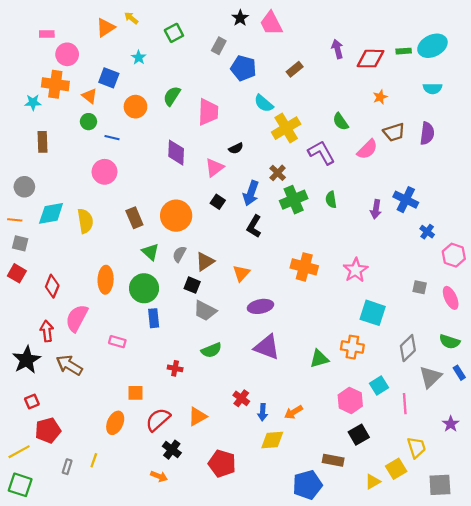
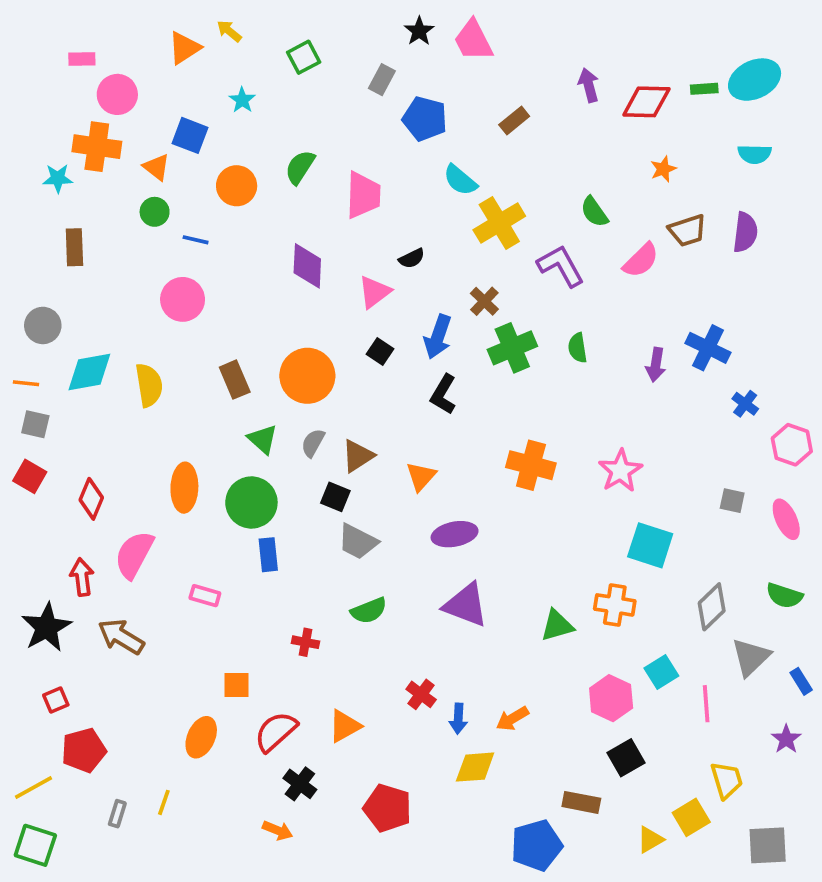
blue rectangle: (459, 373) -> (801, 681), moved

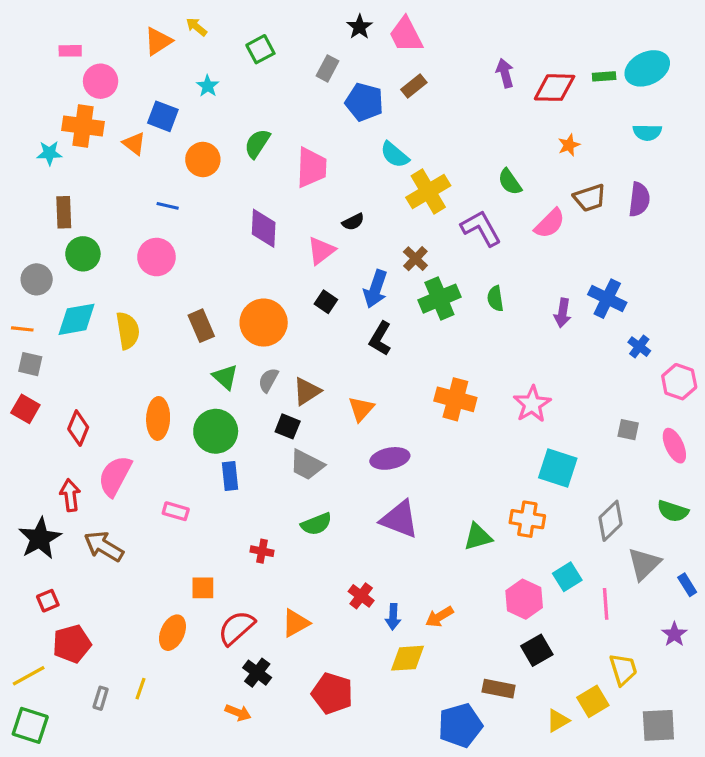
brown rectangle: (514, 121) -> (414, 86), moved
green circle: (155, 212) -> (83, 254), moved, size x1.4

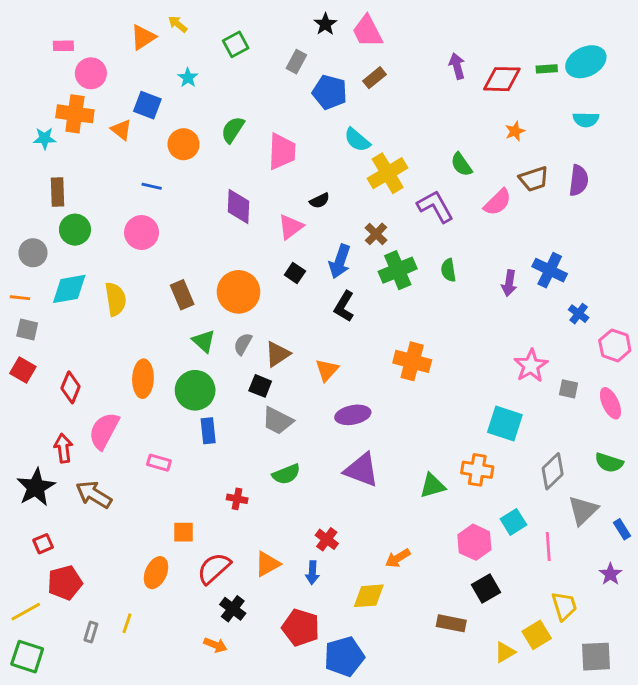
pink star: (532, 404) -> (531, 366), moved
blue arrow: (393, 617) -> (312, 573), moved
blue pentagon: (460, 725) -> (344, 657), moved

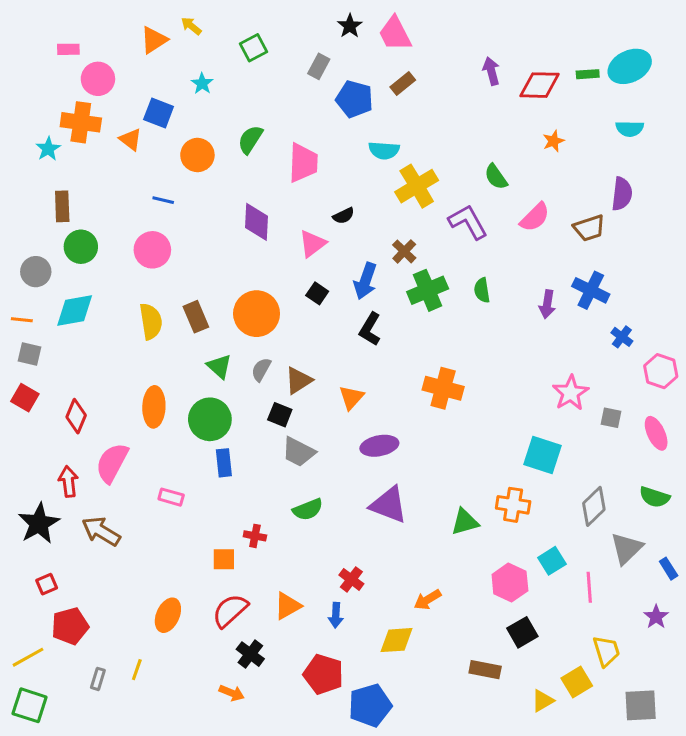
cyan star: (45, 138) -> (48, 149), turned -30
cyan semicircle: (357, 140) -> (384, 150), turned -36
brown trapezoid: (534, 179) -> (589, 228), moved
yellow semicircle: (115, 299) -> (151, 321), moved
orange square: (184, 532) -> (224, 559), moved

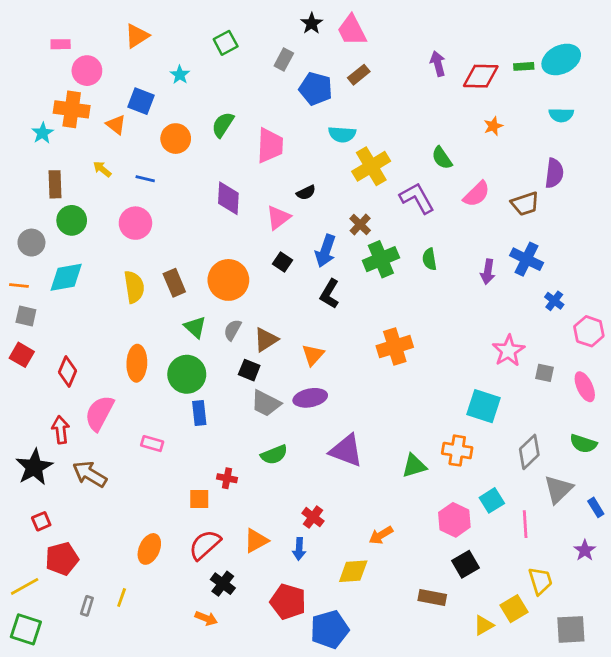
yellow arrow: (191, 26) -> (102, 169), moved
orange cross: (443, 388) -> (395, 347), turned -32
purple ellipse: (379, 446) -> (310, 398), moved

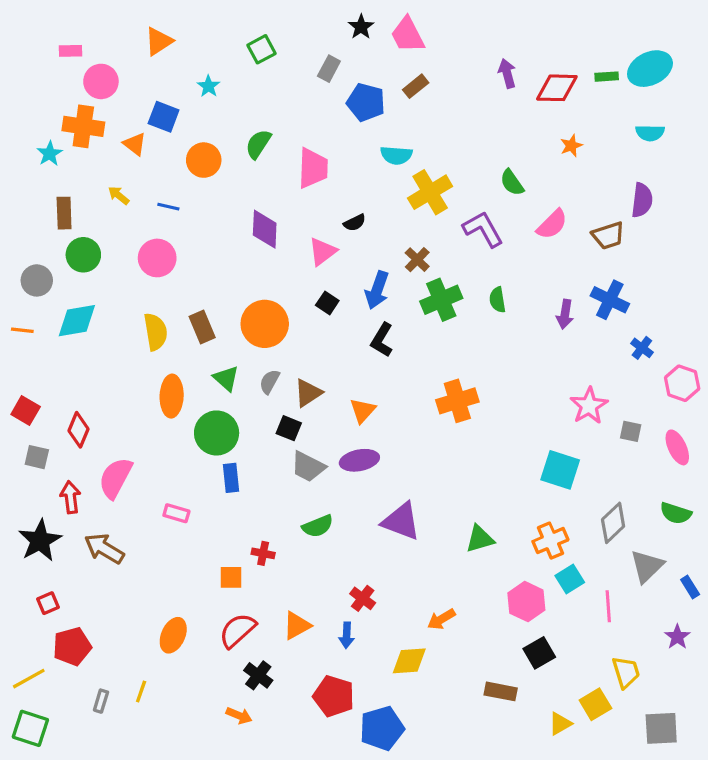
gray square: (26, 316) -> (37, 457), moved
orange ellipse: (137, 363) -> (172, 396), moved
orange cross: (457, 451) -> (550, 541), moved, turned -32

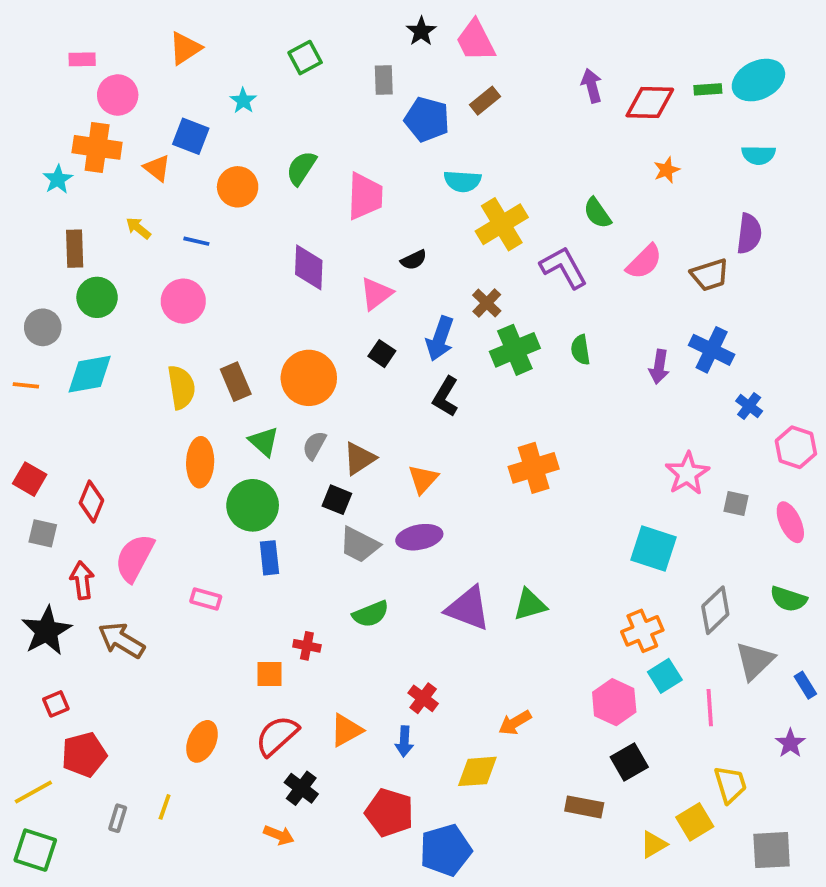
gray rectangle: (329, 69) -> (384, 80), turned -30
green triangle: (480, 539) -> (530, 605), moved

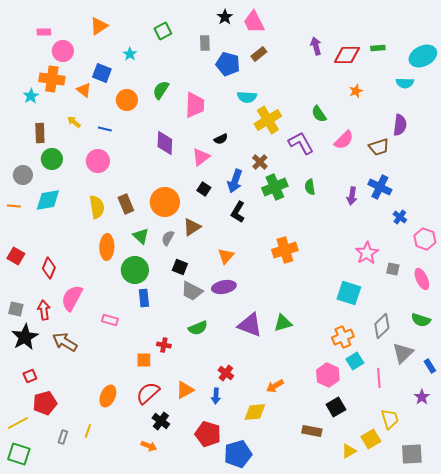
cyan ellipse: (758, 80) -> (423, 56), moved
brown triangle: (359, 458) -> (192, 227), moved
gray square: (43, 533) -> (16, 309), moved

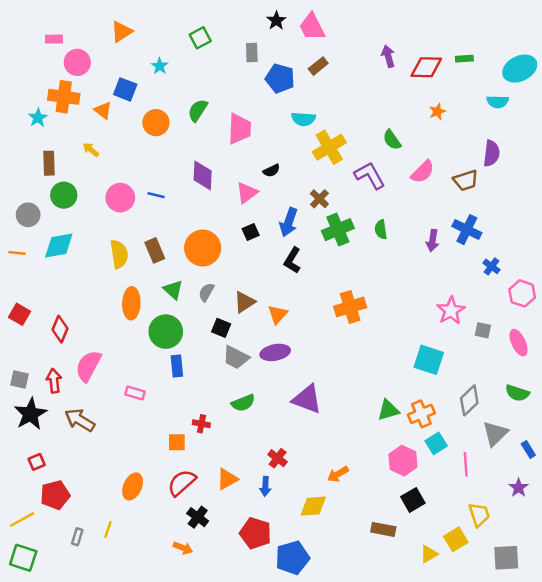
blue line: (105, 129) -> (156, 195), moved
black square: (204, 189) -> (251, 232), turned 32
brown triangle: (192, 227) -> (244, 302), moved
green triangle: (283, 323) -> (388, 410), moved

